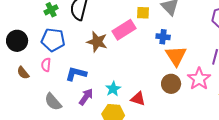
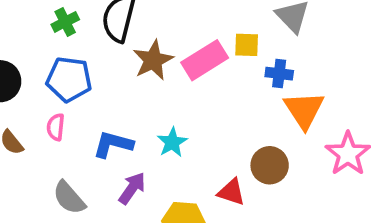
yellow square: (143, 13) -> (247, 45), moved
brown star: (97, 42) -> (153, 60), moved, turned 30
brown circle: (171, 84) -> (270, 165), moved
cyan star: (113, 89) -> (172, 142), moved

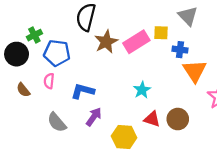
green cross: (65, 22) -> (34, 35), moved
cyan star: (172, 142) -> (142, 90), moved
brown circle: (270, 165) -> (178, 119), moved

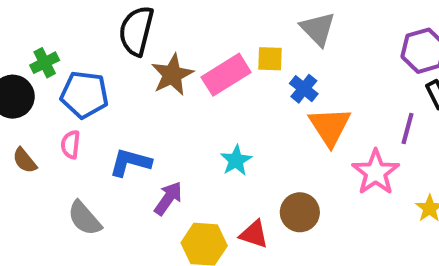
blue cross: (180, 50) -> (304, 89), turned 32
purple arrow: (94, 117) -> (168, 198), moved
red triangle: (152, 119) -> (254, 234), moved

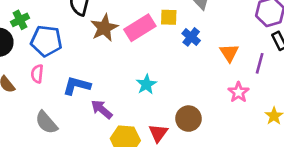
orange triangle: (330, 127) -> (229, 53), moved, size x0.7
pink star: (376, 172) -> (238, 92), size x0.7
purple arrow: (168, 198) -> (102, 109), turned -85
red triangle: (254, 234) -> (158, 133), turned 48

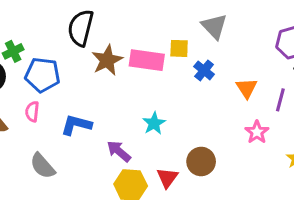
pink rectangle: (140, 28) -> (147, 60), turned 40
purple arrow: (102, 109) -> (119, 151), moved

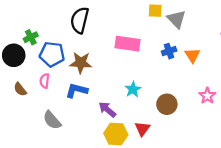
yellow square: (179, 48) -> (155, 11), moved
brown star: (107, 60) -> (81, 63), moved, turned 30
blue cross: (204, 70) -> (169, 51), turned 32
orange triangle: (247, 88) -> (192, 55), moved
brown circle: (201, 161) -> (167, 104), moved

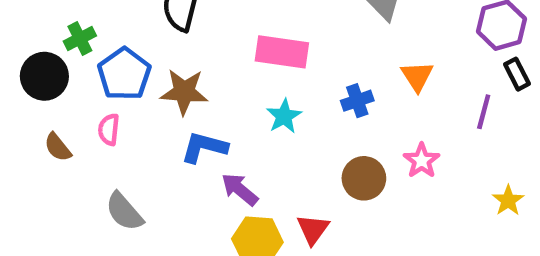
blue cross: (169, 51) -> (357, 101), moved
blue pentagon: (52, 54) -> (124, 74), turned 30
cyan star: (133, 89) -> (284, 116), moved
blue L-shape: (76, 90) -> (204, 147), moved
pink star: (207, 96) -> (422, 161), moved

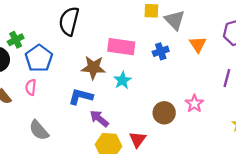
orange triangle: (417, 76) -> (198, 44), moved
brown star: (184, 92) -> (93, 68), moved
blue cross: (357, 101) -> (161, 51), moved

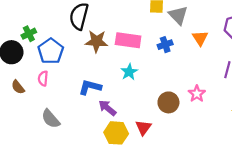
brown star: (93, 68) -> (96, 41), moved

